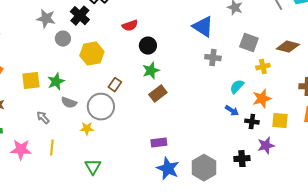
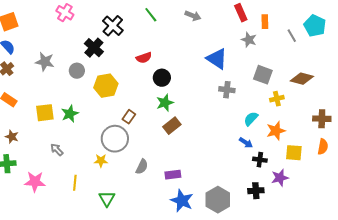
gray star: (46, 19) -> (45, 62), moved
gray semicircle: (69, 103) -> (142, 167), moved, turned -84
black cross: (252, 122) -> (260, 160), moved
yellow line: (52, 148) -> (75, 183), moved

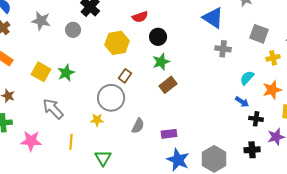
yellow hexagon: (106, 86) -> (117, 43), moved
yellow square: (45, 113) -> (41, 72), turned 36
gray arrow: (57, 150) -> (53, 109), size x1.6

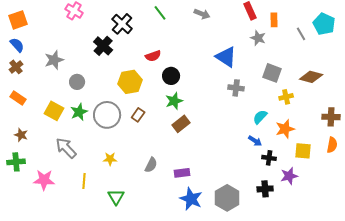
gray star: (41, 21) -> (54, 60), turned -30
gray circle: (73, 30) -> (77, 82), moved
gray circle: (111, 98) -> (107, 115), moved

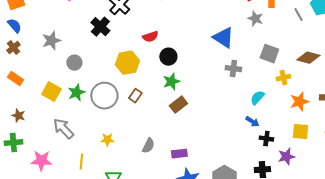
orange star: (285, 129) -> (299, 102), moved

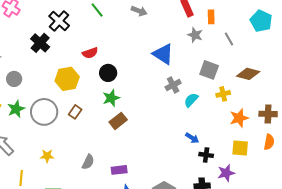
gray line: (298, 15) -> (229, 39), moved
gray cross: (233, 69) -> (173, 85), turned -35
cyan semicircle: (257, 98) -> (191, 100), moved

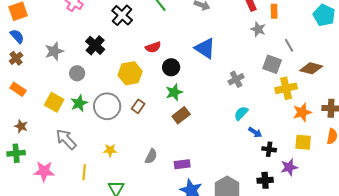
gray line: (229, 39) -> (289, 45), moved
black cross: (40, 43) -> (95, 45), moved
blue triangle: (163, 54) -> (205, 48), moved
yellow cross: (223, 94) -> (286, 88), size x1.5
cyan semicircle: (191, 100) -> (241, 113), moved

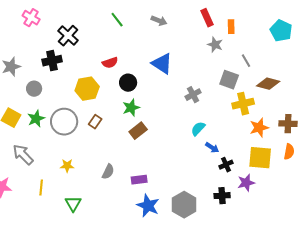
black cross: (122, 15) -> (68, 36), moved
black cross: (95, 45) -> (52, 61), turned 36
yellow square: (303, 142) -> (260, 158), size x1.4
black cross: (269, 149) -> (226, 165), turned -32

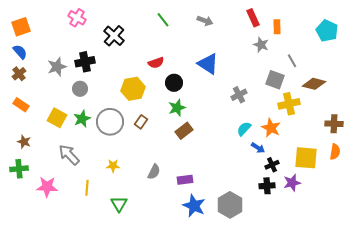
black cross: (52, 61) -> (85, 62), moved
orange star: (259, 128) -> (271, 128), moved, turned -30
black cross: (222, 196) -> (267, 186), moved

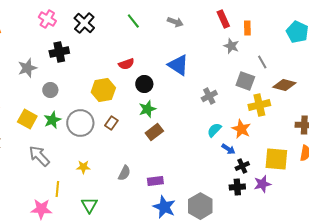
black cross: (114, 36) -> (84, 23), moved
black cross: (85, 62) -> (59, 52), moved
pink star: (47, 187) -> (41, 209), moved

